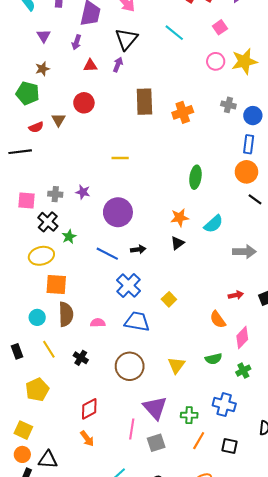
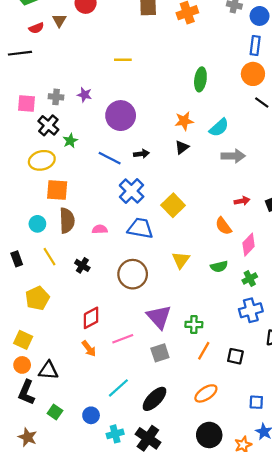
gray arrow: (244, 252) -> (233, 156), moved
yellow square: (169, 299) -> (173, 205), size x1.5
yellow triangle: (176, 365) -> (181, 260), moved
blue cross: (224, 405) -> (251, 310), moved, turned -30
pink line: (132, 429) -> (123, 339), moved, turned 60

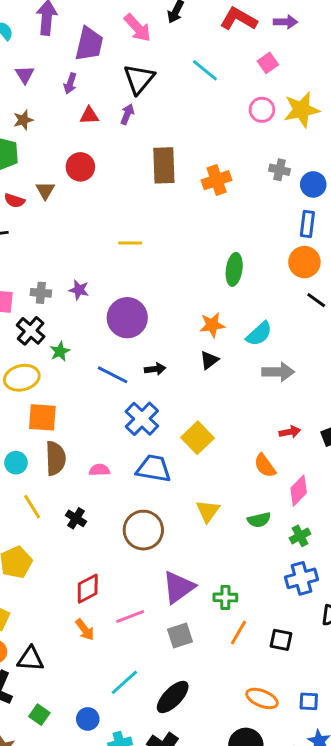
red semicircle: (36, 28) -> (14, 201), turned 40
purple triangle: (159, 317) -> (179, 587), turned 36
orange ellipse: (206, 393) -> (262, 698), moved, turned 55

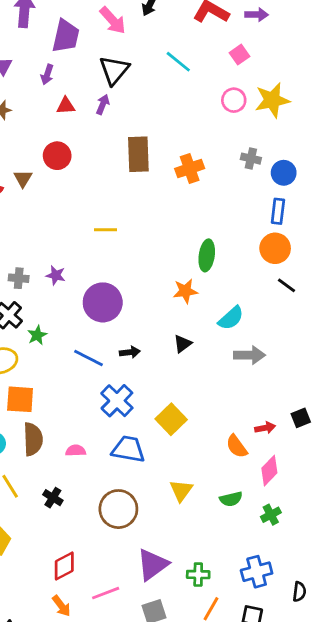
orange star: (212, 325) -> (185, 291), moved
red arrow: (290, 432) -> (265, 428), moved
blue cross: (302, 578) -> (257, 572), moved

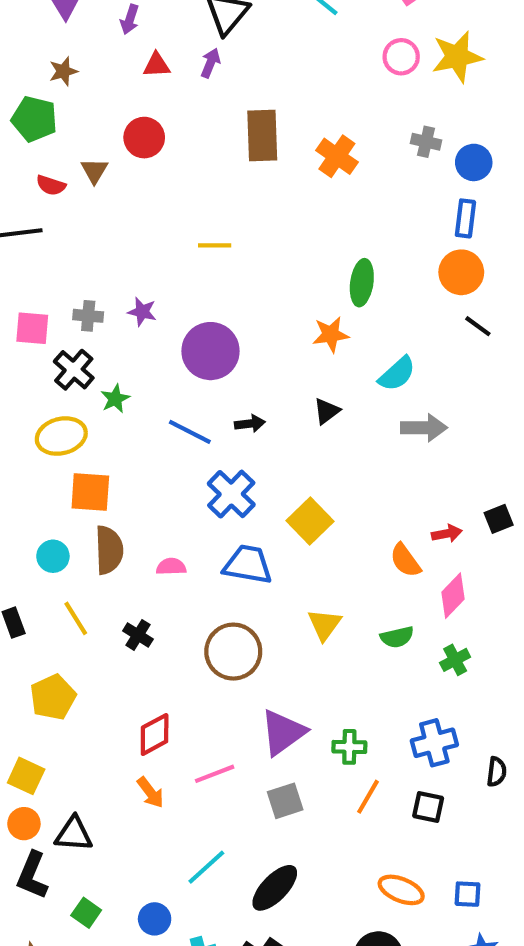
orange cross: (190, 169) -> (337, 156), turned -36

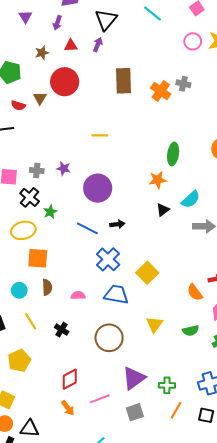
brown star: (63, 71) -> (42, 53), moved
red circle: (144, 138) -> (65, 82), size x1.4
gray cross: (426, 142) -> (183, 84), moved
black triangle: (327, 411) -> (163, 210), moved
brown semicircle: (109, 550) -> (47, 287), size x0.7

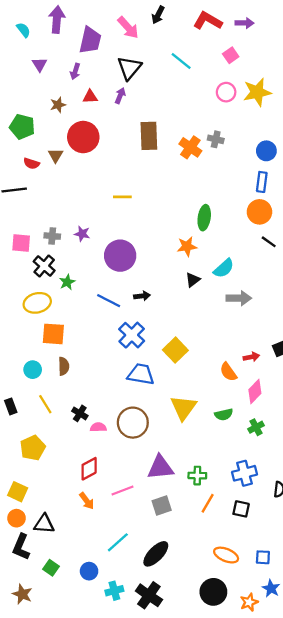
pink semicircle: (78, 295) -> (98, 427), moved
yellow triangle: (155, 324) -> (183, 408), size x1.4
purple triangle: (134, 378) -> (160, 468), turned 30

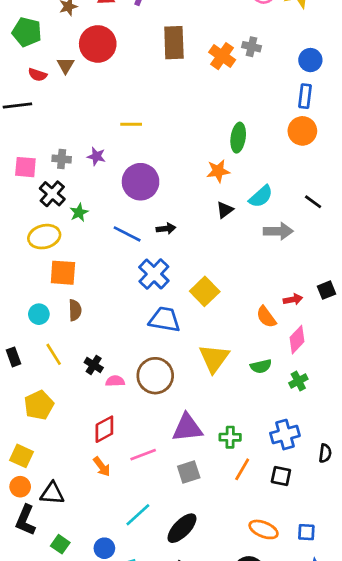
yellow line: (122, 197) -> (131, 124), moved
black line: (269, 242) -> (313, 202), moved

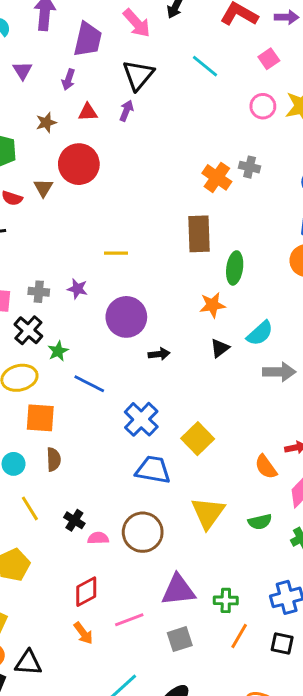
brown rectangle: (174, 43) -> (199, 234), moved
black arrow: (166, 229) -> (159, 354), moved
blue line: (127, 234) -> (89, 384), moved

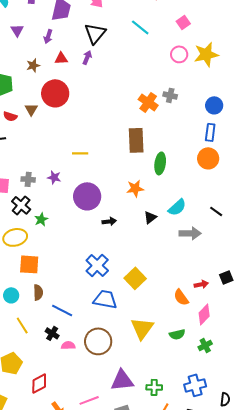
orange star: (212, 305) -> (135, 188), moved
blue line: (89, 384) -> (62, 310), moved
red diamond: (86, 592) -> (39, 383), moved

